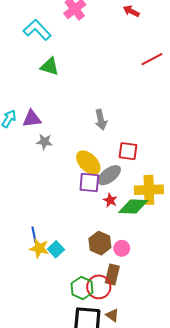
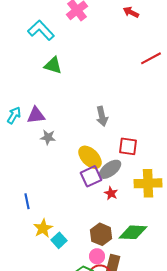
purple square: (89, 182) -> (91, 176), turned -30
green diamond: (133, 207) -> (133, 232), moved
blue line: (34, 235) -> (27, 201), moved
yellow star: (39, 248) -> (43, 228), moved, turned 30
pink circle: (122, 248) -> (97, 256), moved

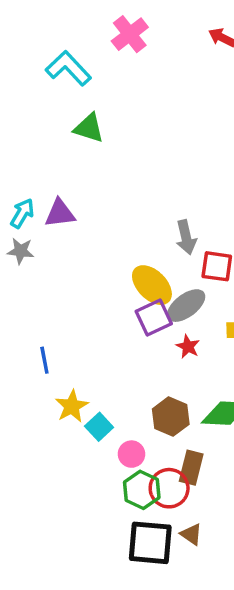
gray arrow: (102, 116) -> (186, 237), moved
gray star: (48, 137) -> (21, 251), moved
pink circle: (97, 256) -> (131, 454), moved

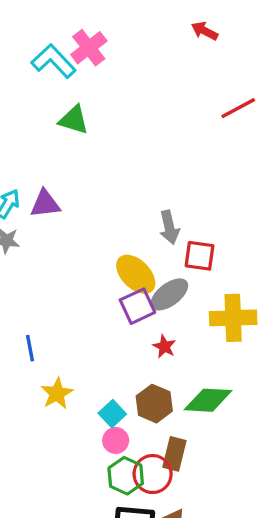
pink cross: (130, 34) -> (89, 48), moved
red star: (188, 347) -> (164, 346), moved
cyan square: (99, 427) -> (112, 414), moved

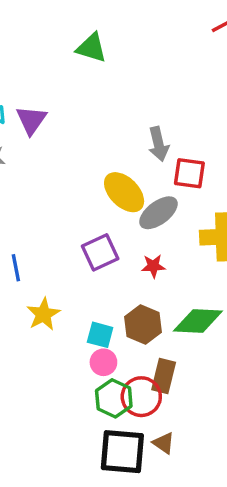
green triangle: (74, 120) -> (91, 48), moved
purple triangle: (45, 204) -> (31, 120), turned -48
purple square: (137, 306) -> (100, 252), moved
red star: (164, 346) -> (153, 266), turned -30
cyan square: (112, 414) -> (100, 335), turned -32

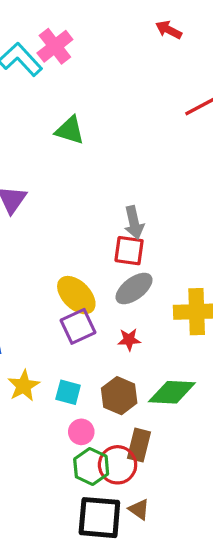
red square: (189, 173) -> (129, 251), moved
yellow ellipse: (124, 192) -> (76, 295), moved
cyan square: (100, 335) -> (68, 392), moved

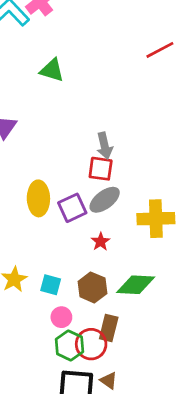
yellow ellipse: (76, 295) -> (38, 198), moved, turned 44
purple square: (78, 326) -> (72, 208), moved
red star: (129, 340) -> (101, 242), turned -30

